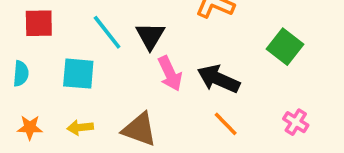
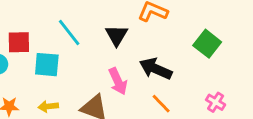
red square: (39, 23) -> (19, 42), moved
black triangle: (150, 36) -> (117, 35), moved
pink arrow: (170, 74) -> (118, 81), moved

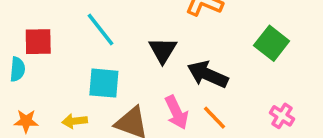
black triangle: (117, 35) -> (163, 50), moved
cyan square: (47, 65) -> (104, 83), moved
pink arrow: (118, 81) -> (177, 112), moved

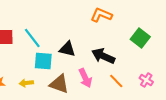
cyan line: (100, 29) -> (32, 38), moved
black triangle: (163, 50) -> (67, 49), moved, turned -48
orange line: (215, 118) -> (116, 81), moved

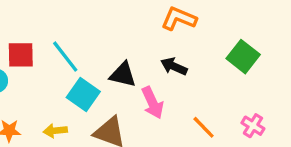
black arrow: (103, 56) -> (174, 66), moved, size x0.7
cyan square: (43, 61) -> (83, 94), turned 30
pink arrow: (85, 78) -> (152, 103), moved

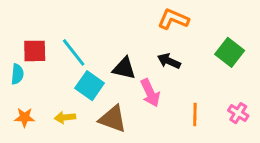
orange line: (204, 127) -> (195, 114), turned 45

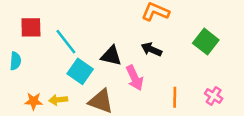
red square: (35, 51) -> (31, 27), moved
orange star: (25, 117) -> (34, 101), moved

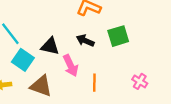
green square: (206, 42) -> (118, 36), moved, turned 35
orange line: (175, 97) -> (94, 83), moved

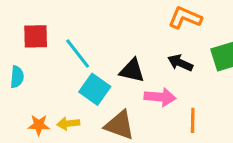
pink arrow: (71, 66) -> (160, 97), turned -60

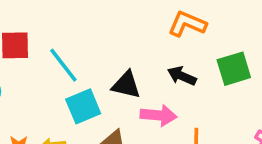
cyan square: (95, 89) -> (83, 106), turned 32

